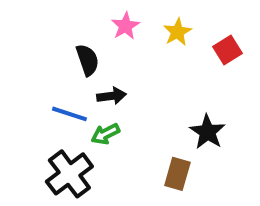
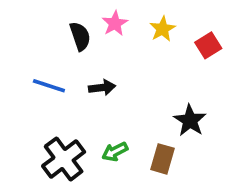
black semicircle: (87, 60) -> (80, 36), moved
blue line: (69, 114) -> (49, 86), moved
green arrow: (105, 134) -> (115, 152), moved

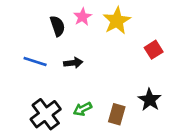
yellow star: (162, 29) -> (117, 21), size x1.5
red square: (208, 45) -> (154, 50), moved
black star: (190, 121) -> (150, 100), moved

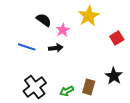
pink star: (83, 17) -> (63, 30), moved
black semicircle: (57, 26) -> (44, 20), turned -35
green arrow: (83, 109) -> (67, 91), moved

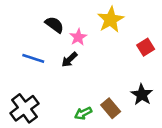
black arrow: (56, 48) -> (69, 60), turned 144
black cross: (35, 87) -> (24, 108), moved
brown rectangle: (89, 87) -> (111, 108), turned -56

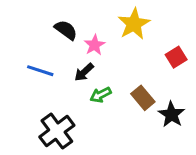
black cross: (24, 108) -> (57, 131), moved
brown rectangle: (111, 108) -> (143, 98), moved
green arrow: (83, 113) -> (101, 95), moved

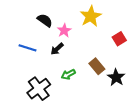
green arrow: (101, 95) -> (68, 74), moved

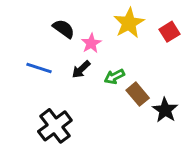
red square: (119, 39) -> (169, 32), moved
green arrow: (68, 74) -> (114, 77), moved

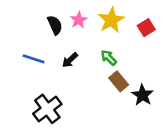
black semicircle: (64, 29) -> (55, 25), turned 30
pink star: (91, 43) -> (79, 20), moved
green arrow: (114, 77) -> (109, 58), moved, turned 72

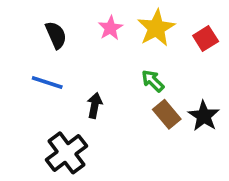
black semicircle: (55, 25) -> (56, 35), moved
black arrow: (70, 60) -> (95, 105), moved, turned 144
black star: (142, 95) -> (204, 116), moved

